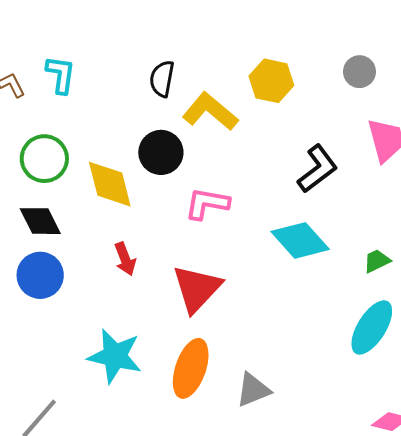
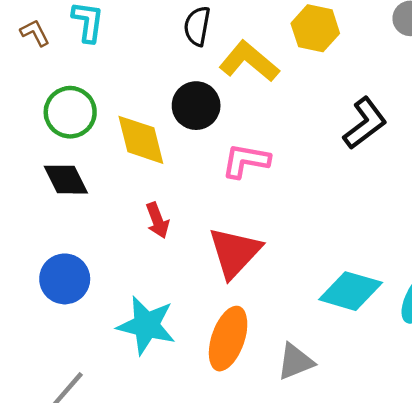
cyan diamond: (300, 240) -> (351, 291), moved, turned -32
blue circle: (40, 275) -> (65, 279), moved

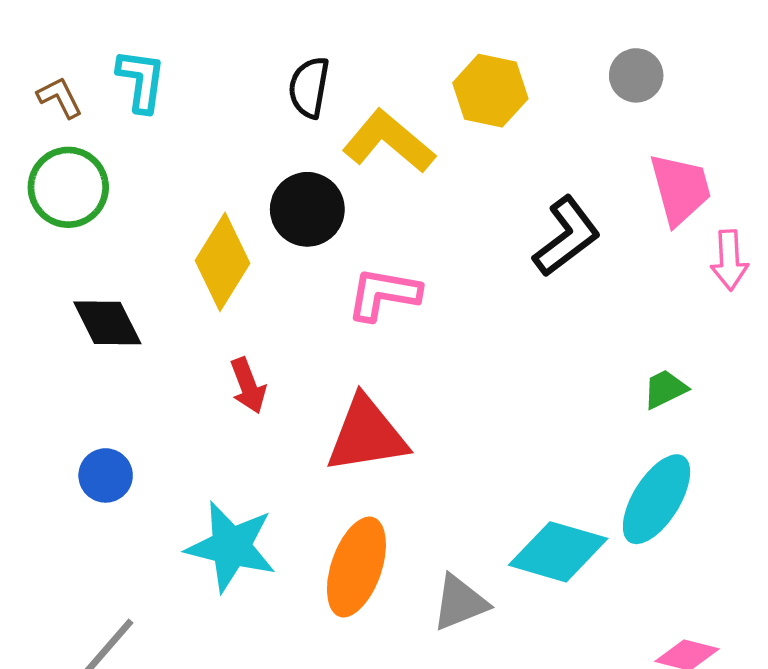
green circle: (70, 112) -> (68, 187), moved
yellow diamond: (141, 140) -> (223, 262), turned 46
red triangle: (235, 252) -> (367, 435), turned 38
blue circle: (65, 279) -> (106, 475), size x0.7
cyan diamond: (351, 291) -> (558, 552), moved

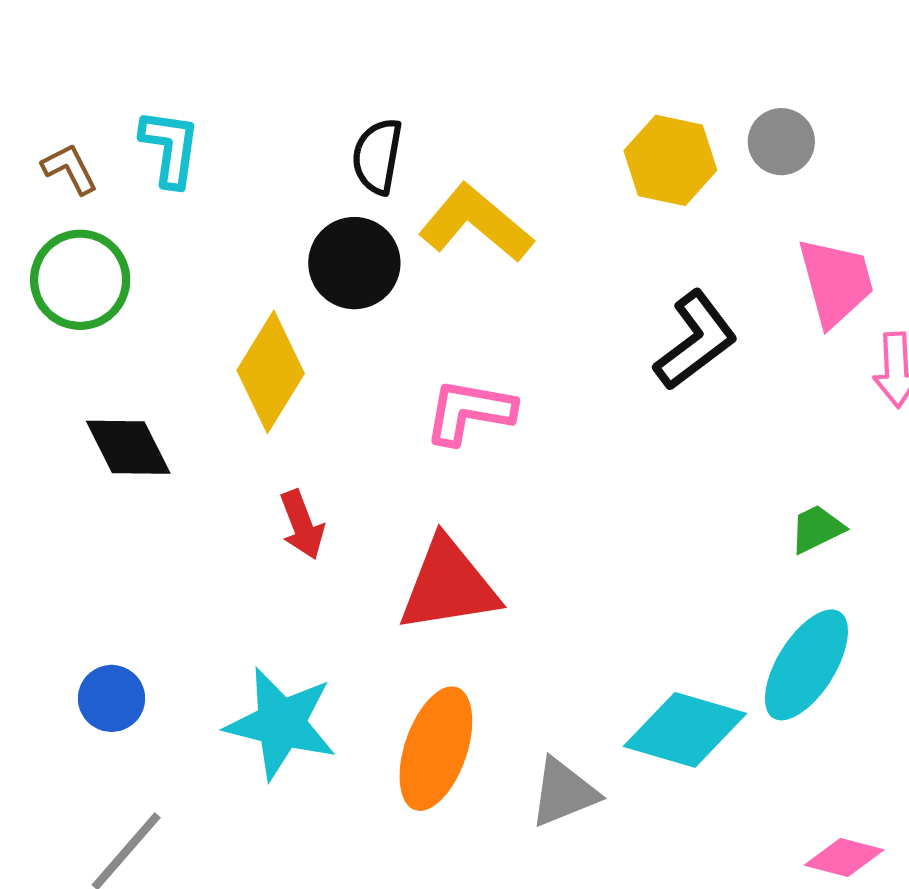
yellow hexagon: (490, 91) -> (670, 160), moved
black circle: (307, 209) -> (354, 263), moved
blue circle: (106, 475) -> (112, 698), moved

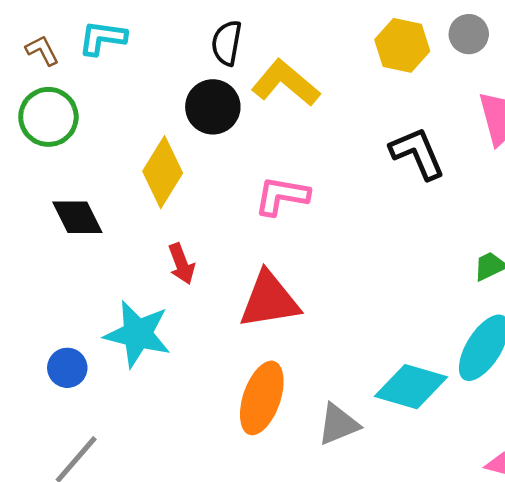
cyan L-shape: (170, 148) -> (102, 38), turned -90
black L-shape: (696, 340) -> (417, 153), turned -76
cyan star: (281, 724) -> (138, 334), moved

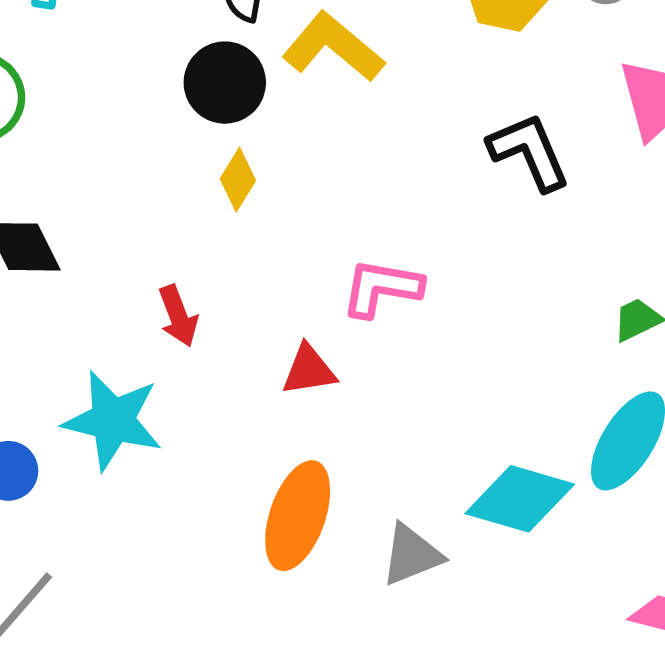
yellow diamond: (163, 172) -> (238, 180), moved, size x0.6
pink L-shape: (282, 196) -> (382, 288), moved
red triangle: (269, 300) -> (309, 370), size x0.6

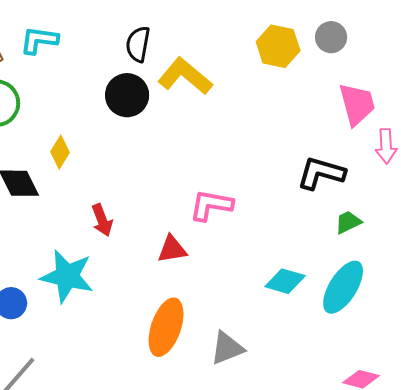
black L-shape: (529, 152) -> (321, 173), moved, turned -51
yellow diamond: (238, 180) -> (60, 152), moved
cyan diamond: (520, 499) -> (285, 281), moved, size x0.7

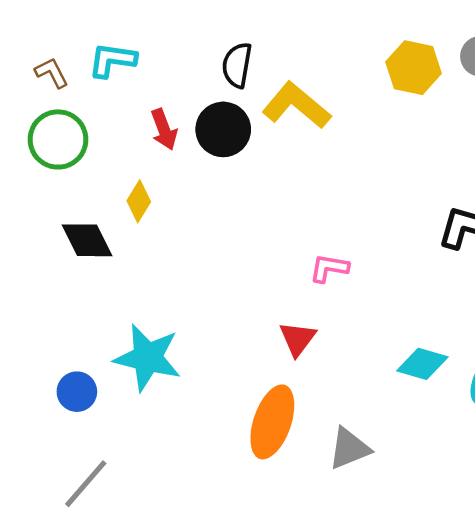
pink L-shape: (211, 205) -> (329, 268), size x0.7
red arrow: (102, 220) -> (164, 129), moved
red triangle: (172, 249) -> (298, 339), moved, turned -44

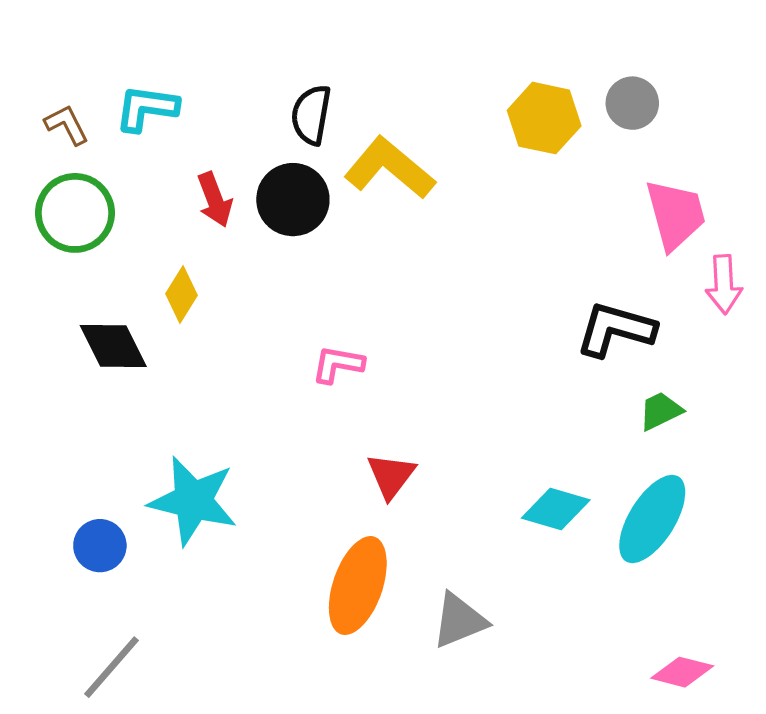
pink L-shape: (329, 268) -> (338, 364), moved

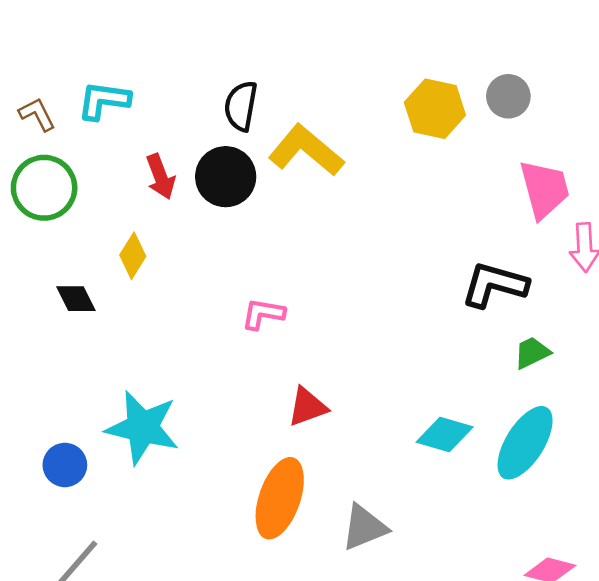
black diamond: (113, 346) -> (76, 299), size x0.7
red triangle: (391, 476) -> (307, 407), turned 33

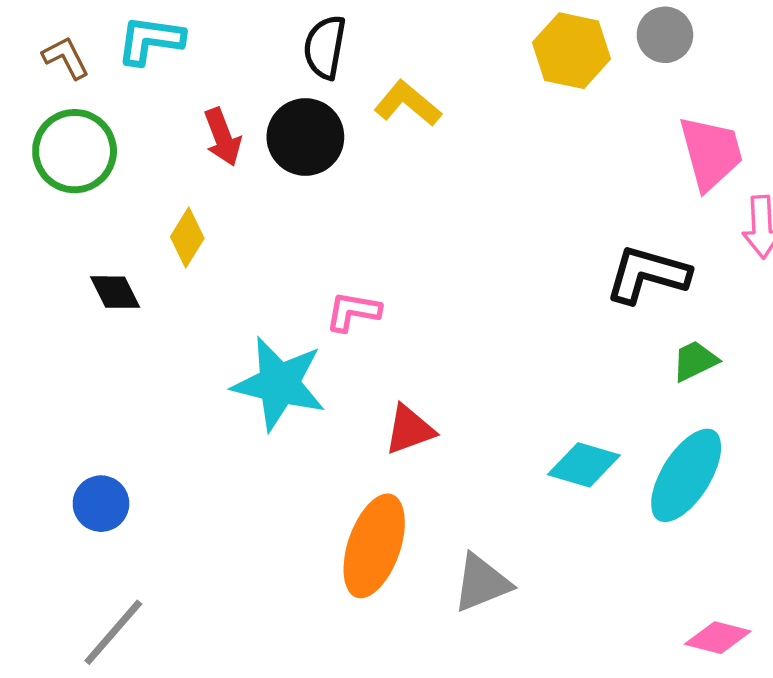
yellow L-shape: (306, 150) -> (408, 104), size x0.7
cyan star: (142, 428) -> (279, 384), moved

